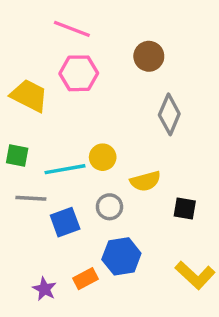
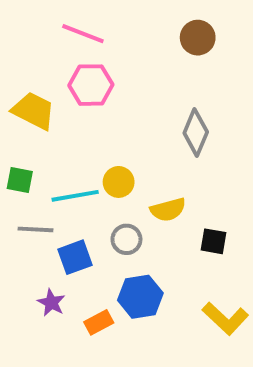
brown circle: (149, 56) -> (198, 38), moved
purple star: (44, 289) -> (51, 303), moved

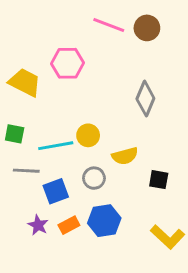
pink line: (83, 34) -> (109, 25), moved
orange rectangle: (99, 322) -> (69, 225), moved

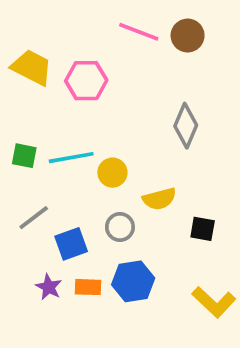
yellow trapezoid: (25, 82) -> (32, 67), moved
green square: (15, 134) -> (24, 156), moved
cyan line: (56, 146) -> (71, 158), moved
gray line: (26, 171) -> (34, 218), turned -40
orange rectangle: (69, 225) -> (88, 287), turned 30

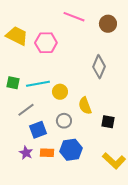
brown circle: (188, 36) -> (108, 24), moved
yellow semicircle: (159, 199) -> (85, 106), turned 84
gray line: (34, 218) -> (26, 110), moved

